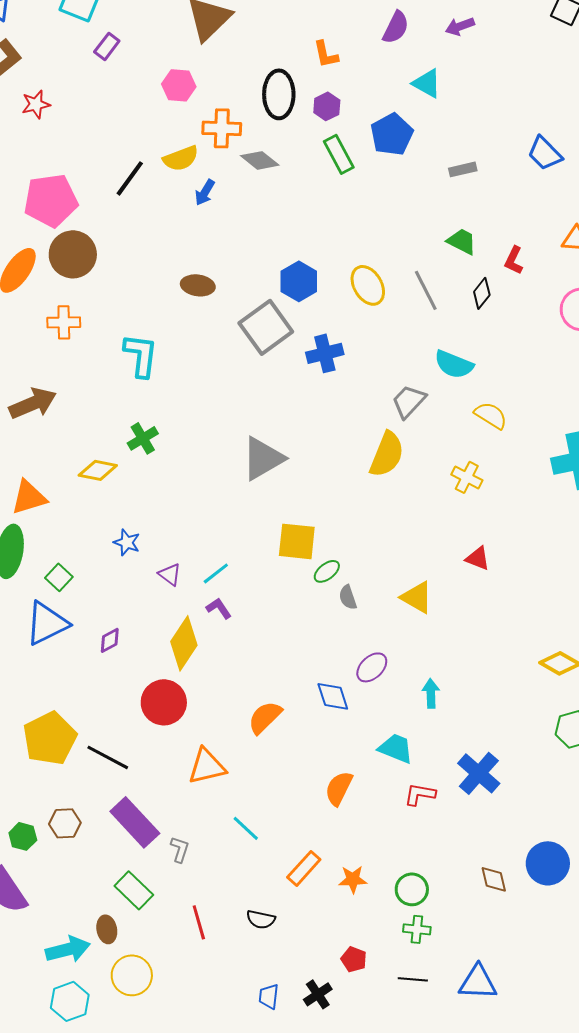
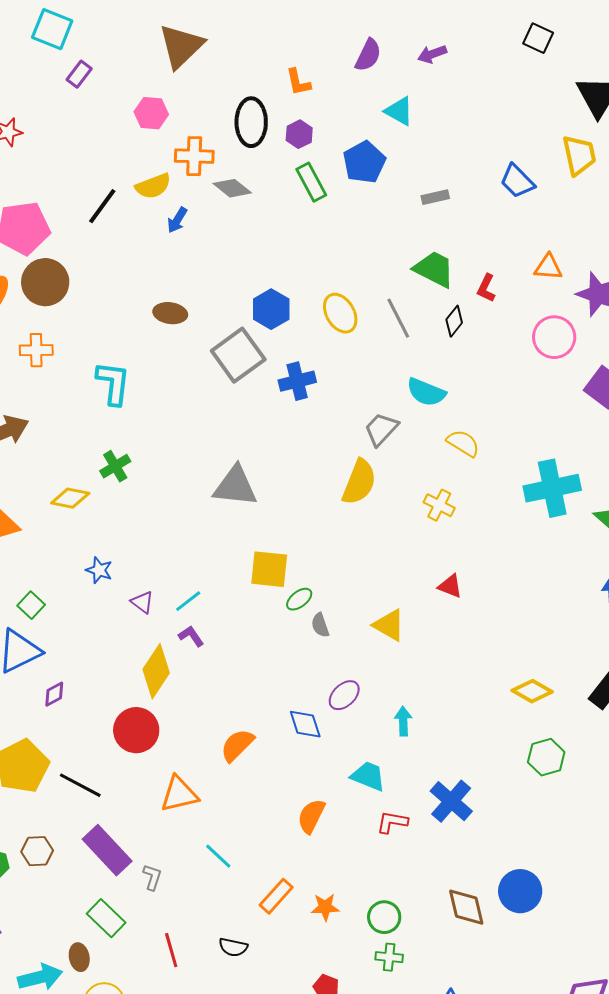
green trapezoid: (462, 241) -> (434, 269), size x1.4
gray triangle: (263, 458) -> (235, 486), turned 36
purple diamond: (110, 640) -> (54, 694), moved
brown diamond: (494, 879) -> (466, 907), size x1.4

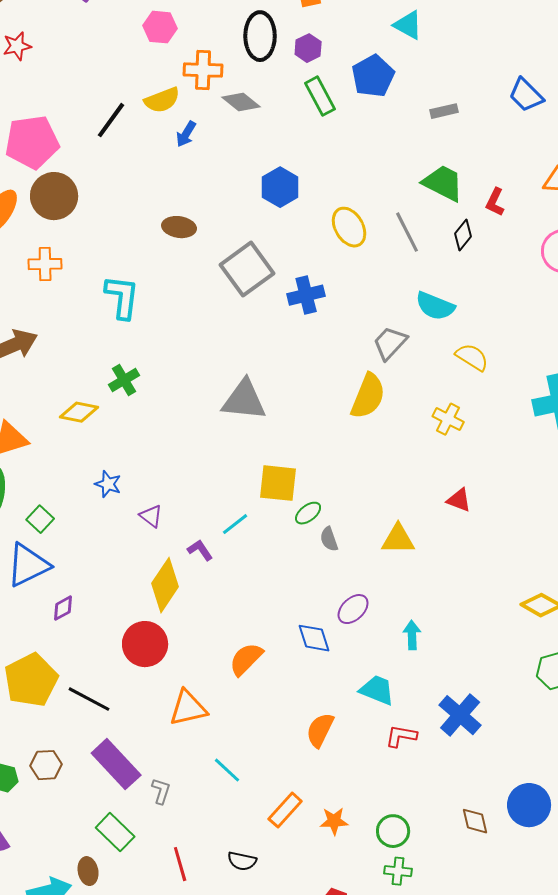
blue hexagon: (271, 309) -> (280, 187), moved
cyan line: (188, 601) -> (235, 524), moved
yellow triangle: (389, 625) -> (398, 539), turned -30
brown diamond: (466, 907) -> (475, 821), size x0.7

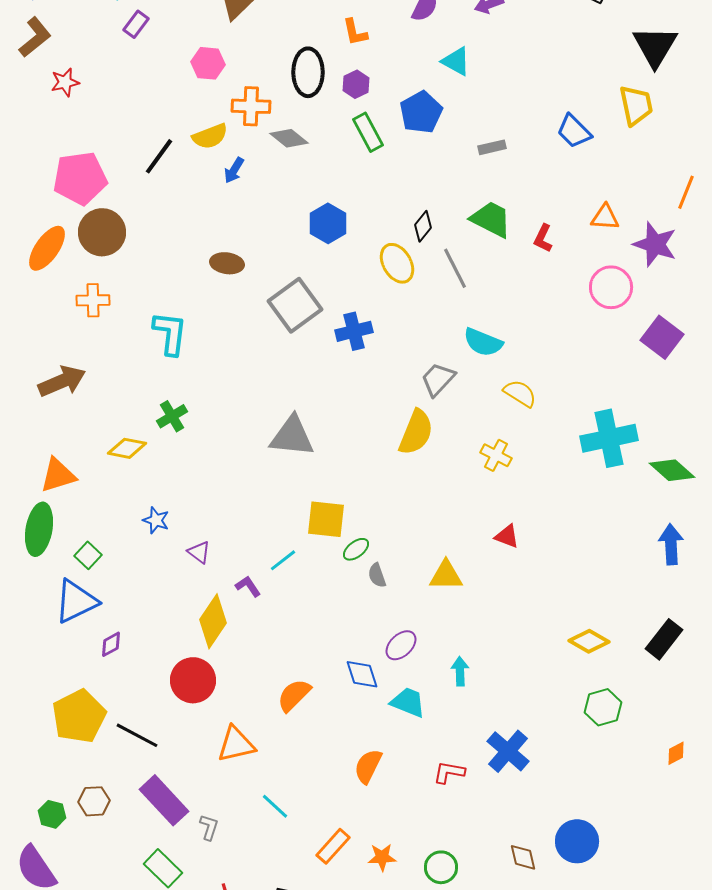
black diamond: (463, 235) -> (423, 226), moved
cyan trapezoid: (377, 690) -> (408, 702), moved

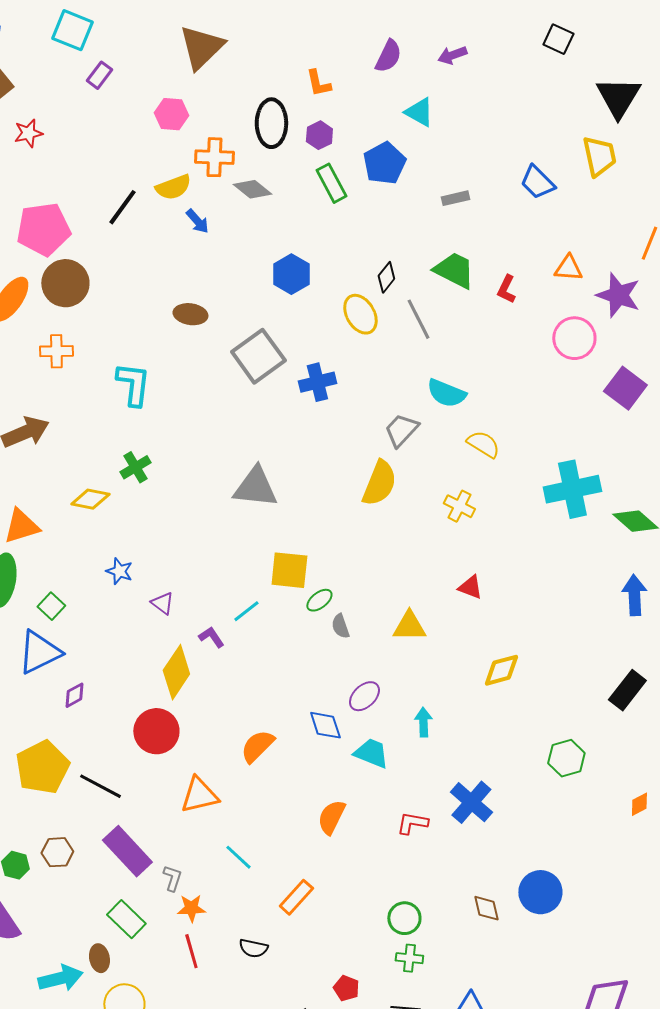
blue arrow: (234, 170) -> (197, 221), turned -72
yellow diamond: (589, 641) -> (501, 670), moved, turned -45
orange star: (382, 857) -> (191, 908), moved

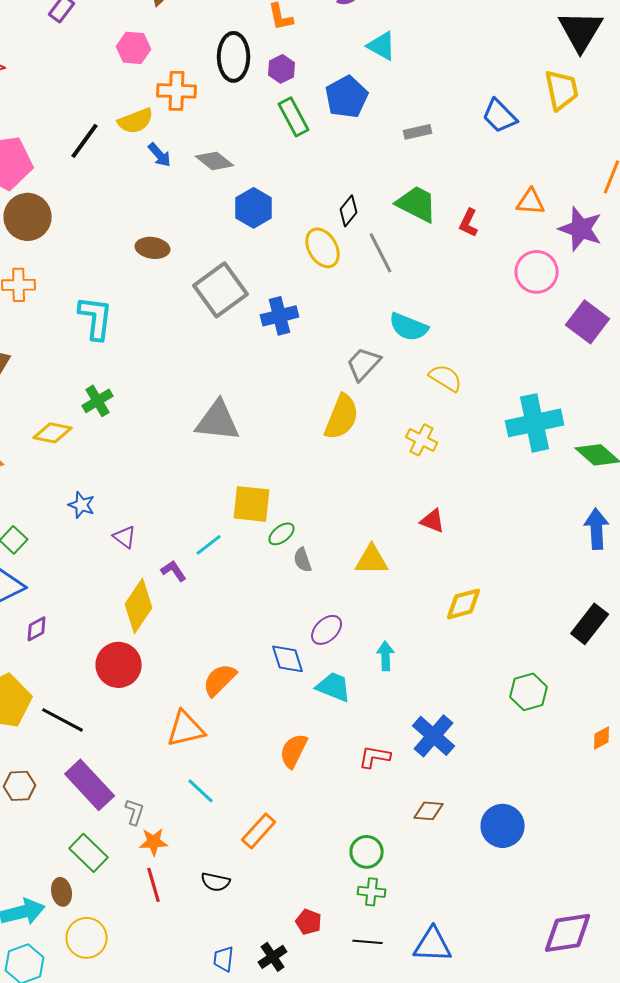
gray diamond: (252, 189) -> (215, 161), moved
orange triangle: (199, 795) -> (186, 729), moved
brown diamond: (486, 908) -> (429, 811), moved, turned -72

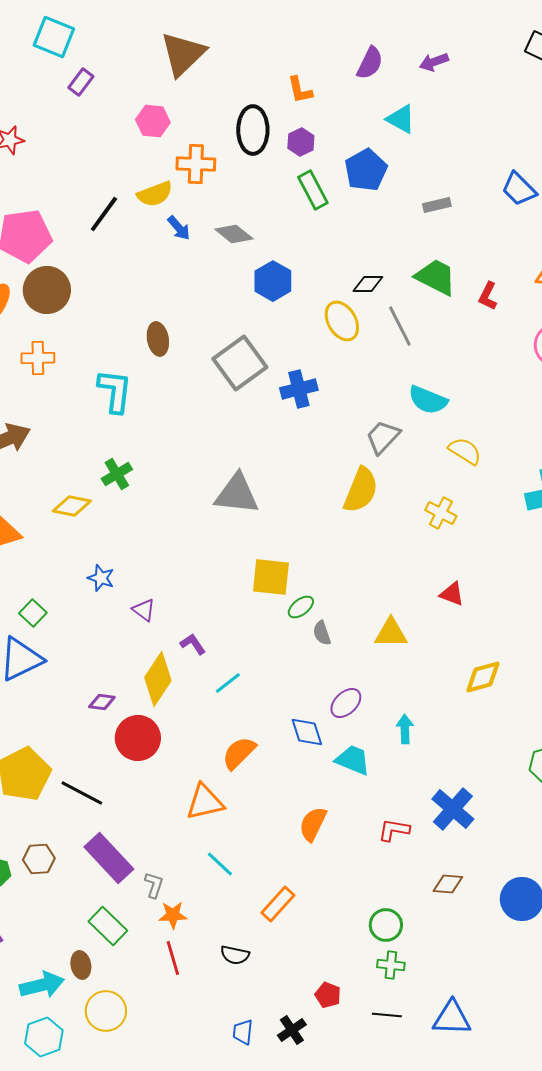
black diamond: (349, 211) -> (368, 284), turned 52
brown ellipse: (153, 248) -> (158, 339), moved, turned 72
cyan line: (209, 545) -> (228, 683), moved
purple diamond: (37, 629) -> (102, 702), moved, turned 36

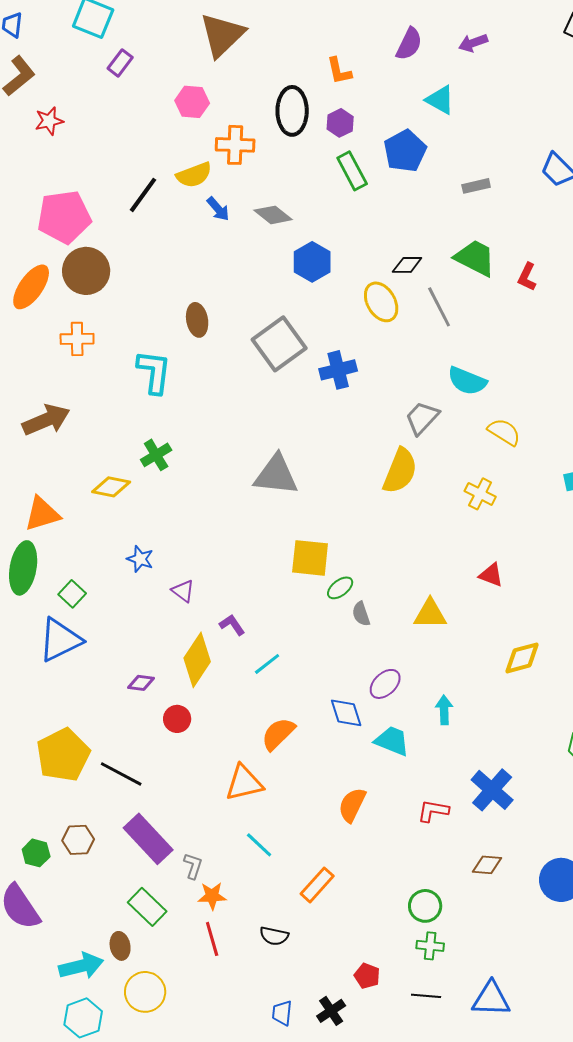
red circle: (138, 738) -> (177, 719), size x0.6

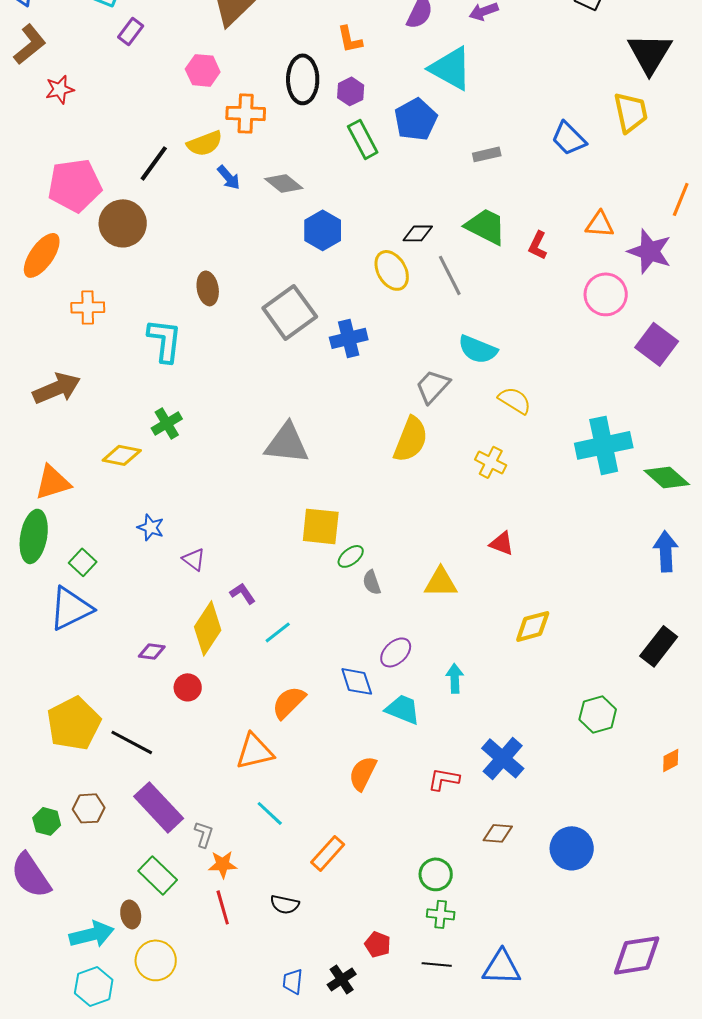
cyan triangle: (440, 100) -> (451, 68), size x1.5
brown circle: (86, 271) -> (123, 223), moved

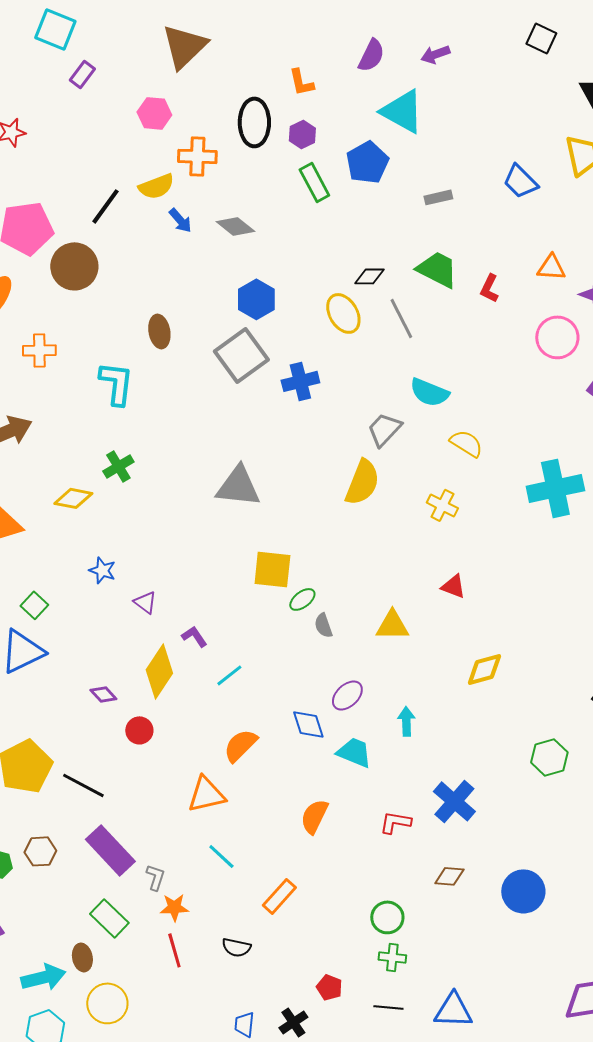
blue hexagon: (323, 230) -> (256, 299), moved
purple diamond: (152, 651) -> (103, 694), turned 40

